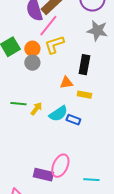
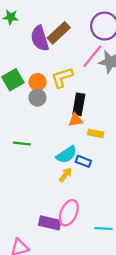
pink line: (48, 26) -> (92, 56), moved
black rectangle: (84, 65) -> (79, 104), moved
yellow arrow: (36, 109) -> (65, 175), moved

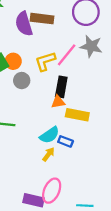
brown rectangle: (59, 33) -> (42, 19), turned 50
pink line: (92, 56) -> (67, 55), moved
orange circle: (37, 82) -> (13, 61), moved
yellow rectangle: (96, 133) -> (77, 115), size x1.5

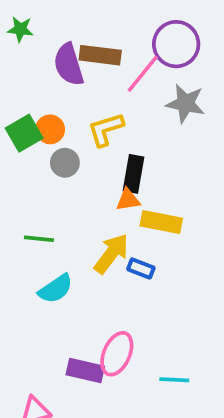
pink line: (67, 55) -> (143, 74), moved
cyan semicircle: (50, 135) -> (56, 289), moved
yellow arrow: (48, 154) -> (111, 254), moved, size x1.6

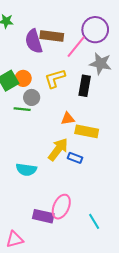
black rectangle: (134, 174) -> (85, 86), moved
green line: (39, 239) -> (22, 109), moved
cyan semicircle: (56, 289) -> (26, 170), turned 42
cyan line: (174, 380) -> (94, 221), turned 56

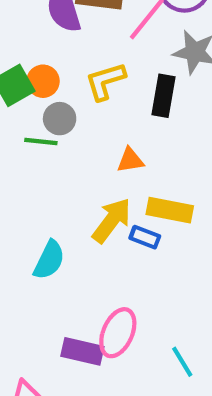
yellow rectangle: (87, 131) -> (170, 210), moved
cyan semicircle: (26, 170) -> (49, 260), turned -72

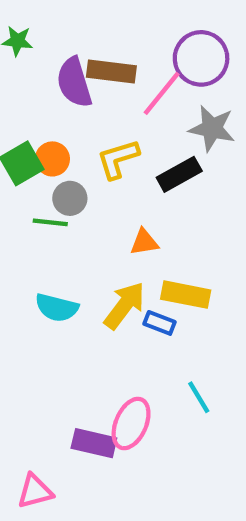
black rectangle: (164, 96) -> (179, 174), turned 51
cyan semicircle: (49, 260) -> (57, 308), moved, turned 78
cyan line: (182, 362) -> (199, 397), moved

